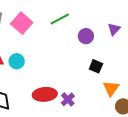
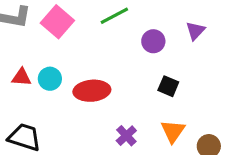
orange triangle: (111, 88) -> (173, 131), moved
red ellipse: (45, 94) -> (92, 91), moved

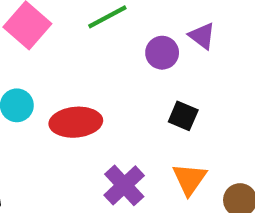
purple triangle: (195, 31) -> (202, 36), moved, turned -36
purple cross: (126, 136) -> (124, 185), size x1.4

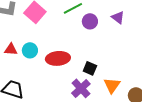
purple circle: (162, 53) -> (90, 21), moved
black square: (183, 116) -> (90, 68), moved

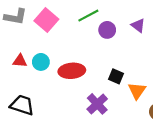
black square: (90, 68) -> (116, 76), moved
orange triangle: (112, 85) -> (137, 91), moved

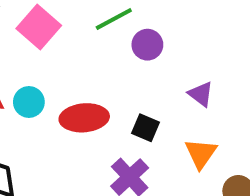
purple triangle: (138, 26) -> (201, 94), moved
black square: (116, 76) -> (145, 128), moved

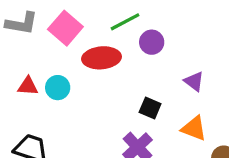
red ellipse: (84, 118) -> (102, 58), moved
orange triangle: (201, 153) -> (194, 128), turned -44

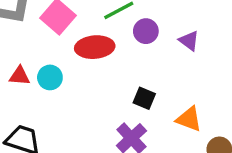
purple triangle: (194, 81) -> (189, 41), moved

